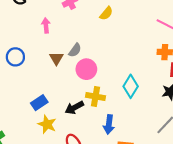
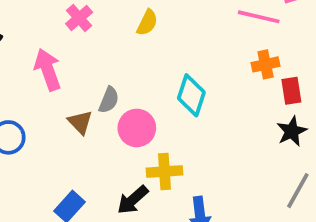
pink arrow: (46, 25) -> (48, 70), size x1.5
cyan diamond: (131, 86) -> (191, 95), moved

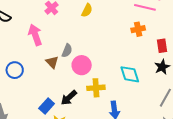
orange cross: (266, 64) -> (138, 29), moved
cyan diamond: (191, 95) -> (130, 74), moved, turned -35
black arrow: (133, 200) -> (69, 98), moved

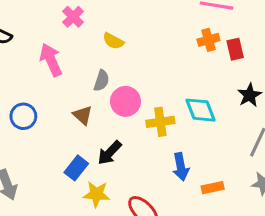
yellow semicircle: (87, 10) -> (113, 41), moved, turned 96
red rectangle: (162, 46) -> (235, 49), moved
brown triangle: (52, 62) -> (83, 115), moved
yellow cross: (96, 88) -> (160, 122), moved

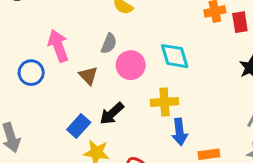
pink arrow: (51, 60) -> (58, 46), moved
cyan diamond: (201, 110) -> (175, 56), moved
yellow cross: (160, 122) -> (164, 102), moved

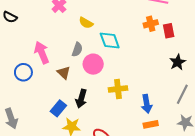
cyan diamond: (175, 56) -> (110, 40), moved
black arrow: (112, 114) -> (81, 99), turned -30
blue arrow: (180, 132) -> (147, 104), moved

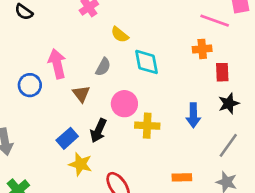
red rectangle: (169, 31) -> (222, 72), moved
pink circle: (93, 64) -> (124, 104), moved
blue arrow: (147, 104) -> (193, 115), moved

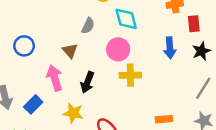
pink arrow: (57, 64) -> (55, 78), moved
pink circle: (124, 104) -> (118, 49), moved
blue arrow: (193, 115) -> (170, 48), moved
blue rectangle: (67, 138) -> (33, 104), moved

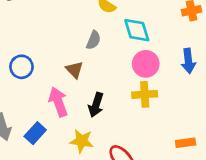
pink circle: (118, 49) -> (146, 64), moved

